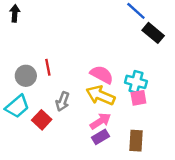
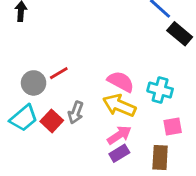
red line: (48, 67) -> (59, 73), turned 70
pink square: (138, 98) -> (173, 127), moved
red square: (42, 120) -> (52, 121), moved

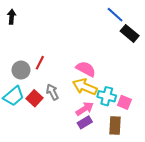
red line: (59, 73) -> (40, 63), turned -32
cyan cross: (160, 90) -> (107, 96), moved
gray arrow: (76, 112) -> (52, 92), turned 133
pink square: (173, 127) -> (124, 102), turned 32

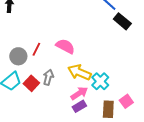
pink semicircle: (86, 69) -> (65, 46), moved
gray arrow: (52, 92) -> (48, 77), turned 42
cyan cross: (107, 96) -> (100, 81), turned 30
pink square: (124, 102) -> (126, 101), moved, turned 32

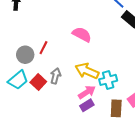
pink semicircle: (65, 46) -> (82, 34), moved
cyan cross: (100, 81) -> (108, 80), turned 30

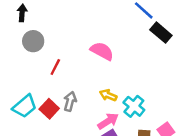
gray circle: (25, 55) -> (33, 41), moved
yellow arrow: (87, 71) -> (108, 95), size x0.6
cyan cross: (108, 80) -> (134, 106), turned -36

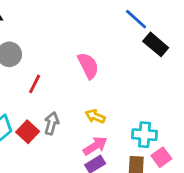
pink semicircle: (102, 51) -> (88, 66), turned 35
cyan cross: (134, 106) -> (144, 135), moved, turned -35

